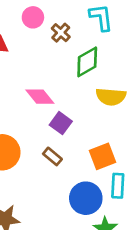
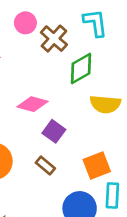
brown cross: (61, 33) -> (54, 39), size x1.4
pink diamond: (40, 97) -> (33, 104), turned -36

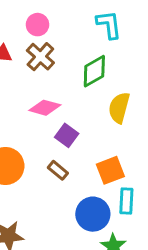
brown cross: (54, 39) -> (40, 57), moved
yellow semicircle: (105, 104) -> (119, 108), turned 100

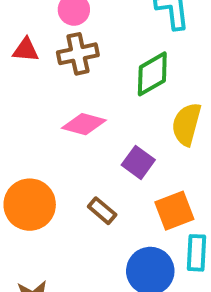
brown cross: (40, 57) -> (78, 54), turned 36
purple square: (67, 135) -> (138, 162), moved

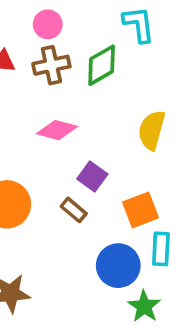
green diamond: (152, 74) -> (102, 65), moved
purple square: (138, 162) -> (92, 177), moved

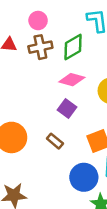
pink diamond: (57, 130) -> (72, 80), moved
purple square: (92, 177) -> (67, 109), moved

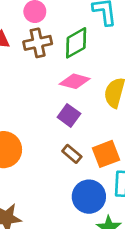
brown rectangle: (55, 141) -> (72, 154), moved

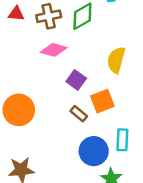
pink diamond: (75, 81) -> (54, 50), moved
orange square: (106, 154) -> (102, 101), moved

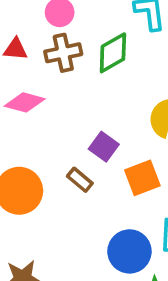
pink diamond: (54, 50) -> (25, 102), moved
brown rectangle: (79, 114) -> (80, 180), moved

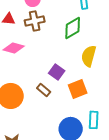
green diamond: (113, 53) -> (73, 28), moved

